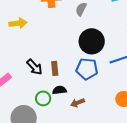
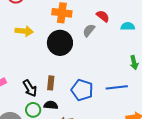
black circle: (92, 41) -> (60, 43), moved
black arrow: (35, 67) -> (30, 88), moved

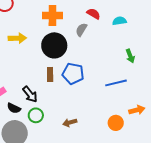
brown rectangle: (51, 83) -> (50, 74), moved
blue pentagon: (82, 90) -> (73, 74), moved
black semicircle: (51, 105) -> (14, 108), moved, turned -152

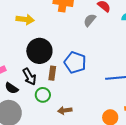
black circle: (54, 45) -> (39, 51), moved
brown rectangle: (50, 74) -> (52, 73), moved
green circle: (36, 115) -> (43, 95), moved

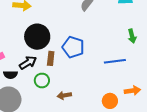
black arrow: (29, 77) -> (28, 63), turned -90
black semicircle: (12, 88) -> (10, 75), turned -32

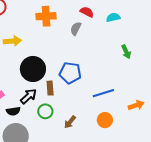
blue line: (115, 61) -> (103, 93), moved
brown arrow: (64, 95) -> (70, 122), turned -32
orange circle: (110, 101) -> (105, 120), moved

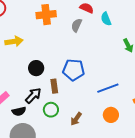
cyan semicircle: (113, 17) -> (106, 19), moved, turned -96
black circle: (33, 69) -> (36, 68), size x0.6

